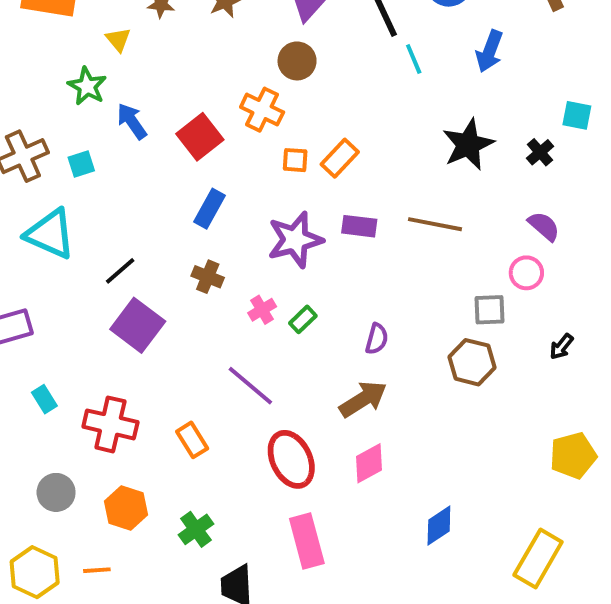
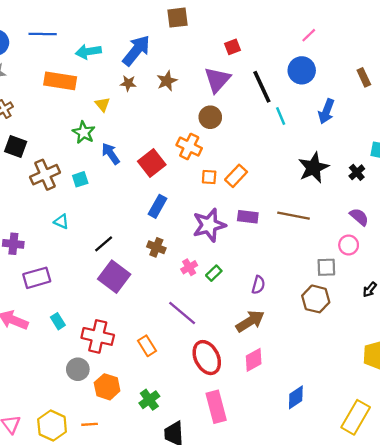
cyan triangle: (50, 234) -> (61, 222), size x0.5
gray circle: (56, 492) -> (78, 369), moved

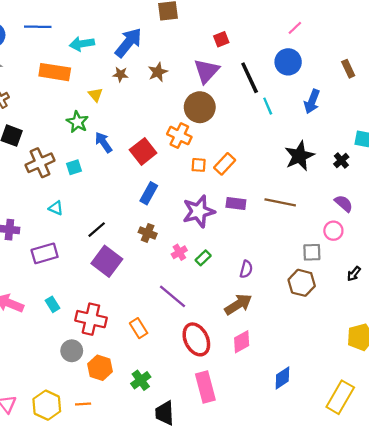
brown circle: (210, 117) -> (200, 107), size x1.4
purple rectangle: (37, 278) -> (45, 253), moved

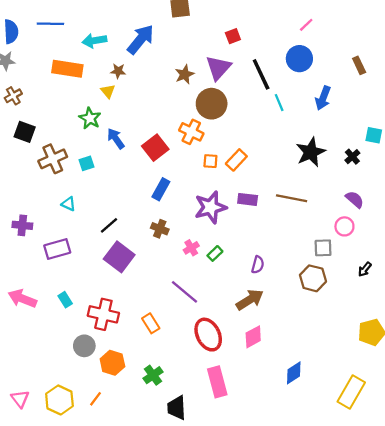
brown star: (158, 72) -> (185, 74), moved
brown star: (120, 74) -> (118, 71), moved
orange line: (83, 404) -> (96, 399), turned -49

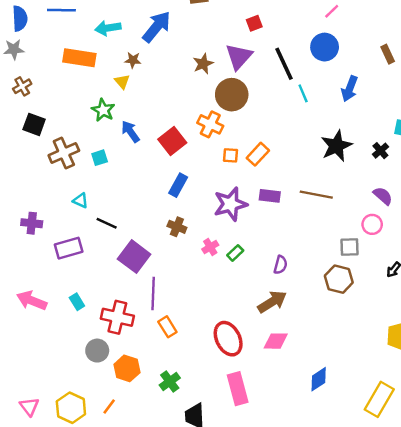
black line: (109, 225) -> (107, 223), moved, turned 66
purple line: (185, 292) -> (153, 293), moved, turned 52
pink diamond: (253, 337) -> (276, 341), turned 30

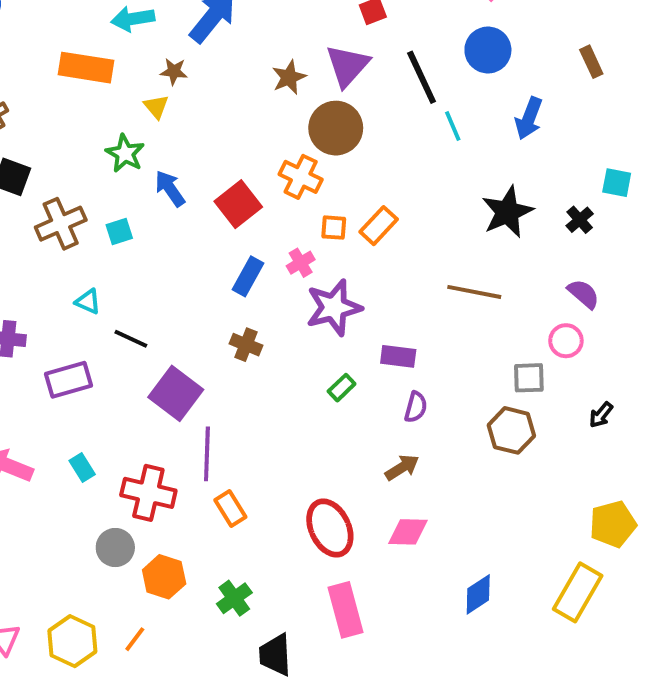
purple rectangle: (270, 196) -> (398, 356), moved
pink cross: (210, 247) -> (301, 263), moved
brown arrow: (272, 302) -> (402, 468), size x0.7
yellow rectangle: (379, 399) -> (578, 592), moved

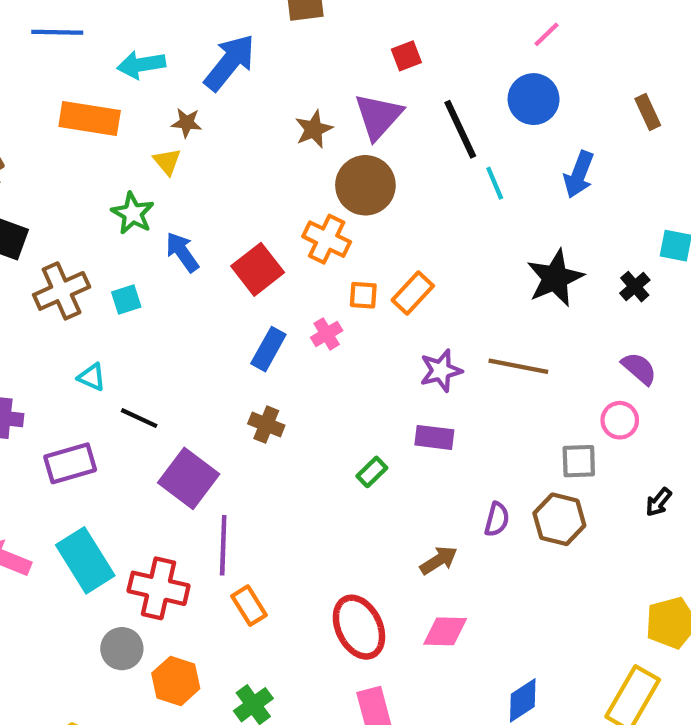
purple star: (334, 308) -> (441, 371), moved, size x0.7
purple semicircle: (416, 407) -> (497, 519), moved
cyan rectangle: (82, 468) -> (85, 560), size x2.0

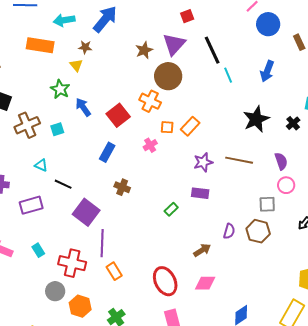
blue circle: (534, 99) -> (268, 24), moved
blue rectangle: (268, 349) -> (107, 152), moved
purple semicircle: (639, 368) -> (281, 161), moved, turned 30
cyan rectangle: (85, 560) -> (38, 250), size x0.5

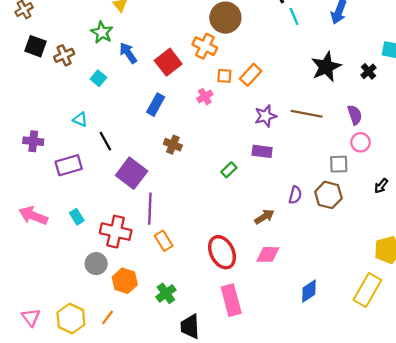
brown cross: (27, 125) -> (64, 55), moved, size x0.7
cyan square: (57, 129) -> (98, 78), turned -32
black line: (63, 184) -> (105, 141), turned 36

